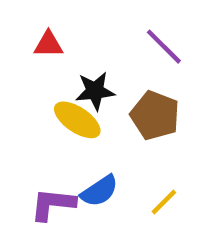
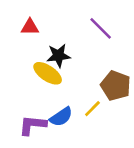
brown pentagon: (155, 115) -> (116, 86), moved
yellow line: (164, 202) -> (92, 109), moved

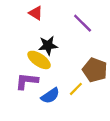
red triangle: (30, 27) -> (36, 13), moved, turned 32
purple L-shape: (33, 125) -> (27, 81), moved

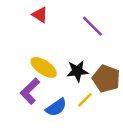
black star: (48, 45) -> (77, 71), moved
purple L-shape: (27, 81) -> (30, 91), turned -50

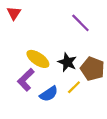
red triangle: (40, 15) -> (14, 13), moved, turned 32
black star: (77, 71) -> (67, 62), turned 30

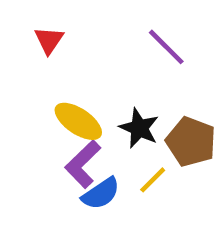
red triangle: (14, 13) -> (49, 40), moved
purple L-shape: (26, 80) -> (83, 164), moved

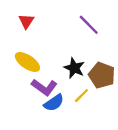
yellow ellipse: (78, 121) -> (27, 62), moved
purple L-shape: (83, 164) -> (44, 87), turned -100

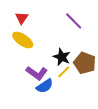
yellow ellipse: (27, 62) -> (23, 40), moved
yellow line: (81, 96) -> (64, 72), moved

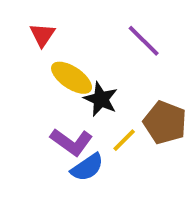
yellow ellipse: (23, 40) -> (72, 78), moved
black star: (62, 57) -> (101, 99), moved

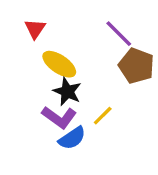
black star: (101, 99) -> (67, 92), moved
brown pentagon: (165, 123) -> (136, 66), moved

